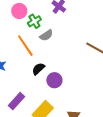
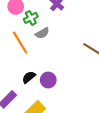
black semicircle: (38, 69) -> (29, 77), moved

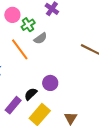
black semicircle: (29, 77) -> (31, 94), moved

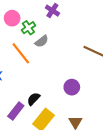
purple circle: (50, 83) -> (72, 87), moved

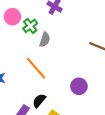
gray semicircle: (42, 41) -> (45, 40), turned -32
orange line: (21, 53) -> (36, 68), moved

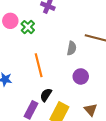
gray semicircle: (45, 40) -> (72, 48), moved
orange line: (36, 68) -> (39, 65), turned 35

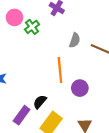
gray semicircle: (72, 48) -> (75, 40), moved
orange line: (39, 65) -> (60, 70), moved

